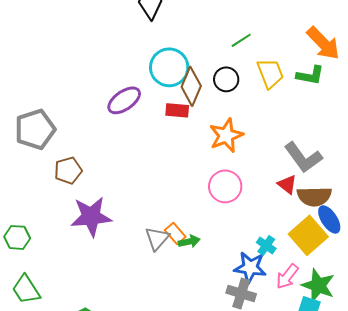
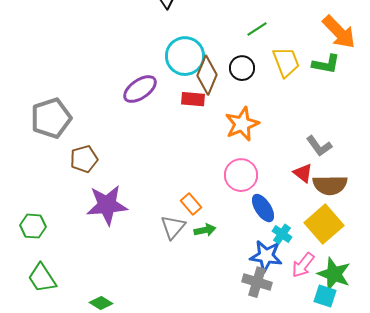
gray L-shape: (303, 157) -> (319, 146), size x0.7
blue ellipse: (329, 219) -> (263, 208), moved
orange rectangle: (175, 233) -> (191, 204), moved

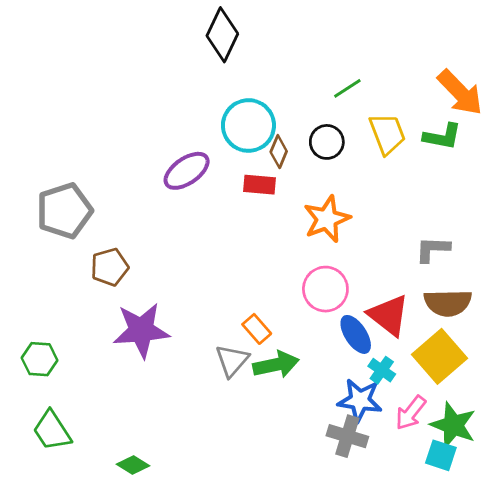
brown diamond: (207, 75) -> (279, 152), size x0.6
gray L-shape: (319, 146) -> (433, 249), turned 128
red triangle: (303, 173) -> (389, 315), moved, size x1.6
green arrow: (205, 230) -> (276, 365), size x1.5

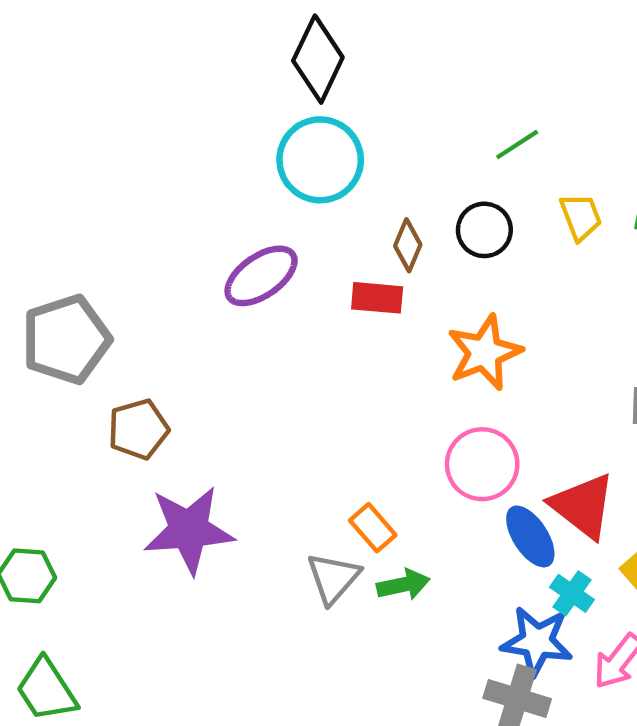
cyan circle: (248, 125) -> (320, 160), moved
yellow trapezoid: (387, 134) -> (581, 217), size x0.7
green arrow: (276, 365) -> (403, 585), size x0.7

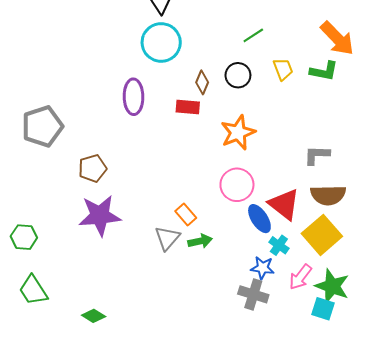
purple ellipse: (261, 276) -> (134, 97), turned -56
brown pentagon: (138, 429) -> (93, 168), moved
blue star: (537, 642) -> (263, 268), size x0.7

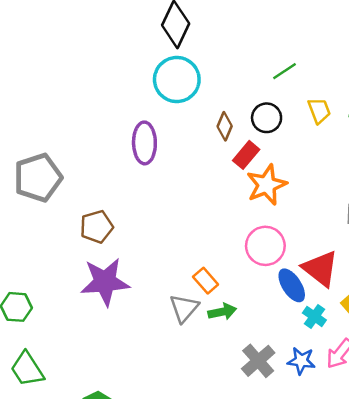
red rectangle: (188, 107) -> (246, 155), moved, turned -55
blue star: (263, 268) -> (301, 361), moved
gray cross: (253, 294) -> (258, 361), moved, turned 32

